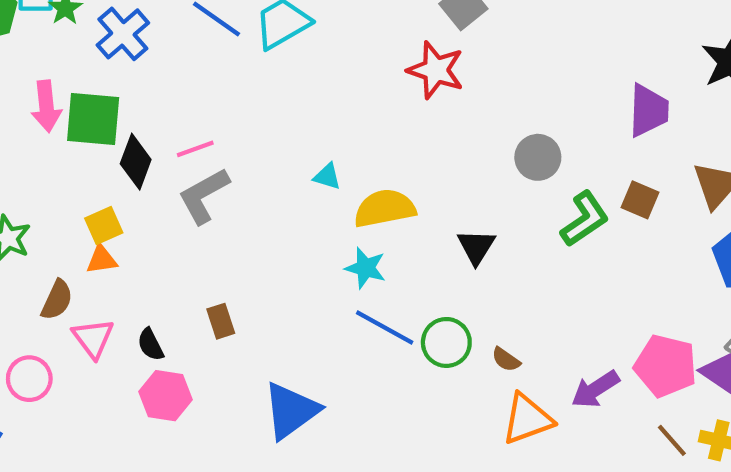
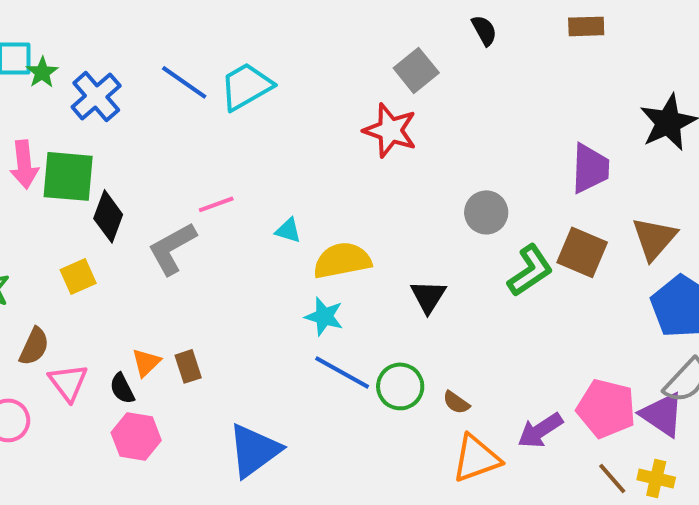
pink line: (195, 149) -> (216, 204), moved
brown square: (640, 200) -> (582, 252), size x1.4
orange triangle: (102, 259) -> (146, 362), moved, turned -36

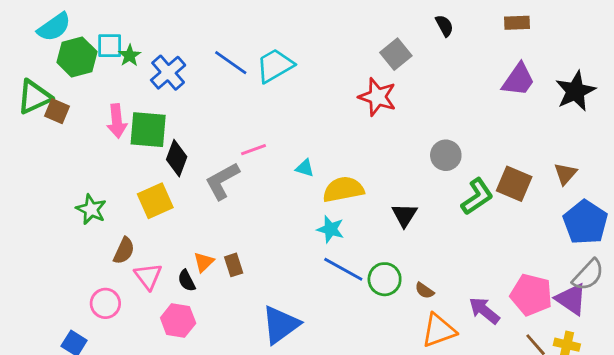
purple trapezoid: (590, 168) -> (518, 80), moved, turned 33
brown triangle: (654, 238) -> (565, 174), size x0.7
yellow square: (78, 276) -> (155, 201), size x1.4
purple arrow: (540, 430) -> (484, 311), turned 72
pink hexagon: (136, 436) -> (178, 320), moved

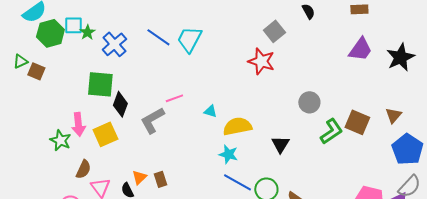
cyan trapezoid: (275, 66) -> (189, 39), turned -32
green triangle: (34, 97) -> (20, 61), size x0.6
pink arrow: (117, 121) -> (78, 124), moved

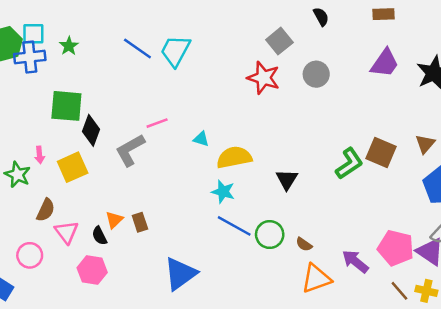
green star: (87, 32) -> (69, 46), moved
blue cross: (114, 44) -> (30, 57), moved, turned 35
gray circle: (309, 102) -> (316, 74), moved
pink arrow: (78, 124) -> (40, 155), size x0.6

